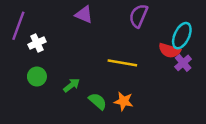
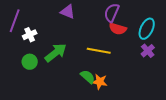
red semicircle: (169, 50) -> (118, 29), moved
green arrow: (72, 85) -> (56, 53), moved, size x1.6
green semicircle: (98, 101) -> (88, 77), moved

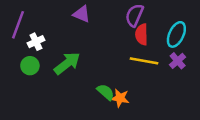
red semicircle: (118, 29) -> (142, 34), turned 72
yellow line: (99, 51) -> (144, 61), moved
green circle: (30, 62) -> (30, 66), moved

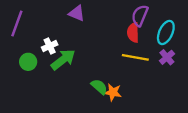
purple semicircle: (134, 15) -> (140, 16), moved
white cross: (36, 42) -> (50, 46), moved

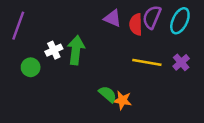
purple triangle: (77, 13) -> (113, 18), moved
red semicircle: (133, 32) -> (136, 24), moved
cyan ellipse: (166, 32) -> (180, 21), moved
green arrow: (63, 60) -> (76, 50), moved, turned -45

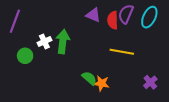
purple cross: (181, 62) -> (150, 82), moved

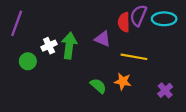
purple triangle: (93, 15) -> (103, 39), moved
cyan ellipse: (149, 17) -> (164, 19), turned 65
orange star: (101, 83) -> (123, 81), moved

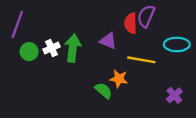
cyan ellipse: (164, 19) -> (177, 44), moved
green circle: (28, 61) -> (29, 52), moved
orange star: (123, 81) -> (119, 79), moved

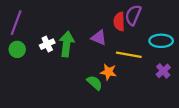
green circle: (29, 52) -> (17, 49), moved
purple cross: (174, 95) -> (163, 71), moved

